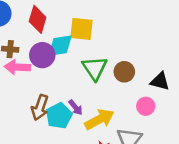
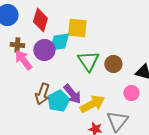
pink arrow: (17, 67) -> (23, 60), turned 50
purple arrow: (76, 107) -> (72, 94), size x1.5

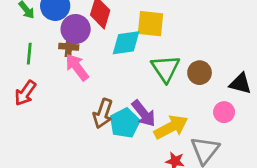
purple circle: (44, 50) -> (76, 29), moved

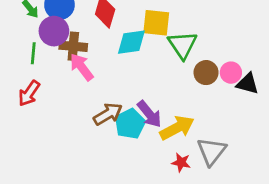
purple circle: (76, 29) -> (54, 31), moved
brown cross: (69, 47) -> (73, 46), size x1.4
green triangle: (165, 69) -> (183, 45), moved
pink circle: (224, 112) -> (231, 73), moved
brown arrow: (103, 113) -> (108, 114), turned -140

